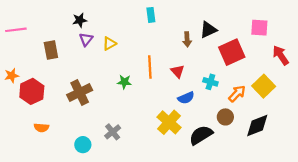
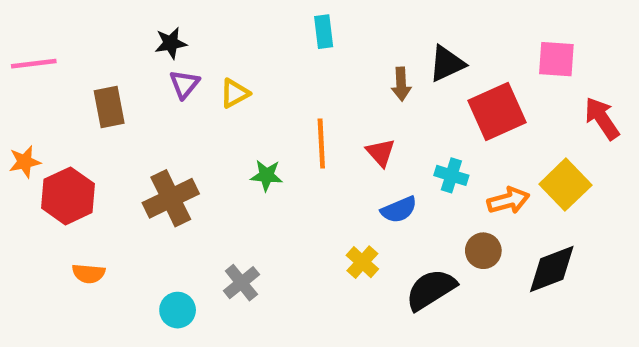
orange arrow: (237, 94) -> (508, 201), turned 30
yellow cross: (169, 122) -> (362, 262), size x0.6

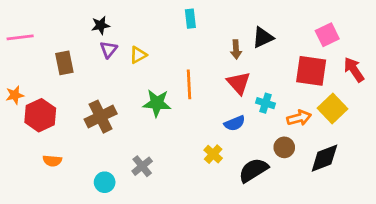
pink square: (556, 59) -> (327, 35), turned -30
red square: (497, 112) -> (311, 71), moved, turned 32
red triangle: (381, 153) -> (239, 83), moved, size x1.4
green star: (267, 175) -> (157, 103), size x1.5

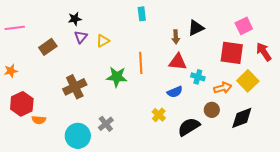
brown rectangle: (64, 63) -> (48, 47), turned 66
red triangle: (239, 83) -> (178, 62), turned -42
red hexagon: (40, 115) -> (22, 104), moved
cyan circle: (105, 182) -> (78, 136), size x1.6

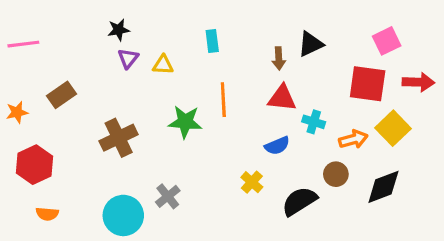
cyan rectangle: (142, 14) -> (212, 41), moved
yellow triangle: (103, 41) -> (163, 65), turned 32
brown rectangle: (48, 47) -> (61, 95), moved
red arrow: (264, 52) -> (418, 82), turned 126
orange semicircle: (39, 120) -> (47, 214), moved

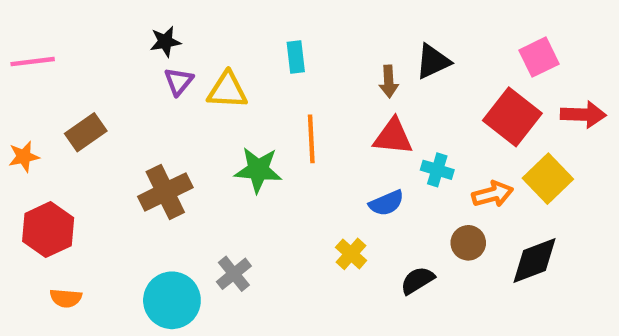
yellow triangle: (163, 65) -> (227, 90), size x1.4
red square: (368, 84) -> (512, 117), turned 30
black semicircle: (299, 201) -> (417, 280), size x0.7

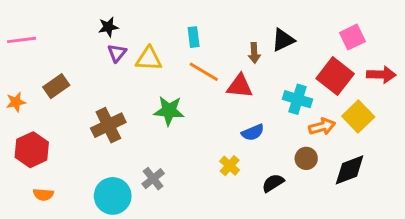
red triangle: (393, 137) -> (240, 86), moved
orange line: (311, 139) -> (204, 72), moved, turned -56
cyan cross: (437, 170) -> (298, 99), moved, size x1.4

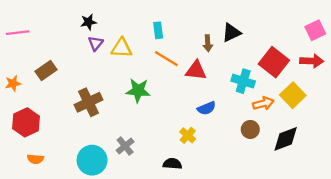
pink square: (352, 37) -> (315, 30), moved
black semicircle: (273, 183) -> (172, 164), moved, turned 36

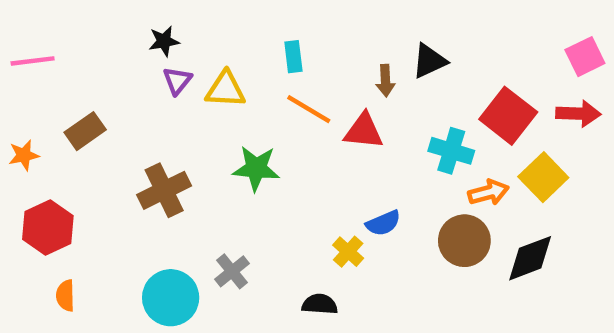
blue semicircle: (207, 108) -> (383, 223), moved
brown circle: (250, 129) -> (464, 241), size x1.5
orange semicircle: (35, 159) -> (65, 295), turned 84

